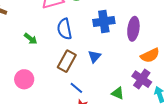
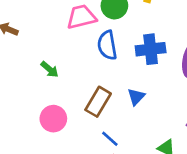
blue semicircle: (65, 29) -> (107, 45), moved
pink circle: (24, 79) -> (53, 119), moved

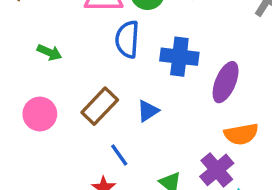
green arrow: (50, 69) -> (49, 52), turned -30
blue line: (110, 139) -> (119, 155), moved

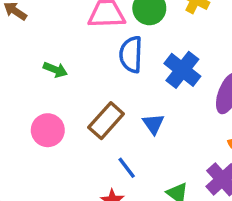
blue cross: (179, 57) -> (182, 70), turned 33
blue triangle: (148, 111) -> (153, 124), turned -30

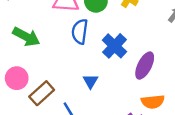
green arrow: (55, 70) -> (26, 37), size x1.6
brown rectangle: (106, 121) -> (42, 93), moved

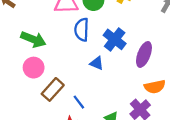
pink circle: (17, 78) -> (34, 68), moved
blue triangle: (90, 81) -> (97, 63), moved, turned -32

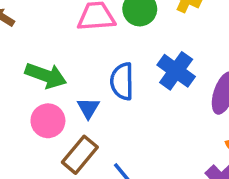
blue semicircle: (82, 30) -> (122, 81), moved
blue triangle: (97, 63) -> (88, 108), moved, turned 40

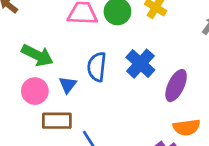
brown rectangle: (80, 155) -> (57, 121), turned 44

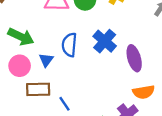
purple ellipse: (176, 86) -> (134, 58), turned -40

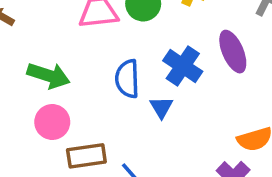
purple ellipse: (134, 58) -> (233, 52), moved
blue triangle: (46, 60) -> (161, 107), moved

